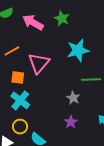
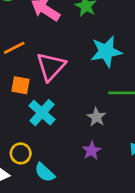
cyan cross: (20, 100) -> (42, 113), moved

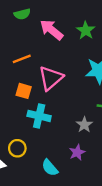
cyan cross: (42, 113) -> (39, 116), turned -35
cyan semicircle: (45, 172) -> (50, 168), moved

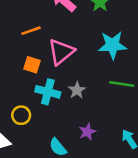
gray star: (84, 125) -> (77, 90), moved
yellow circle: (17, 148) -> (21, 115), moved

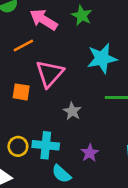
orange line: (31, 31) -> (23, 46), moved
cyan cross: (48, 92) -> (46, 145), moved

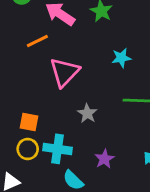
cyan star: (102, 58) -> (121, 58), size x0.6
orange square: (21, 92) -> (29, 122), moved

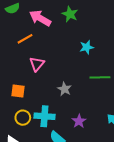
pink triangle: (64, 72) -> (37, 64), moved, size x0.7
orange square: (29, 122) -> (18, 91), moved

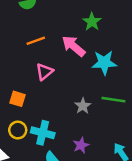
pink arrow: (40, 18) -> (74, 46), moved
cyan star: (87, 47) -> (104, 63), size x1.5
gray star: (64, 89) -> (83, 106), moved

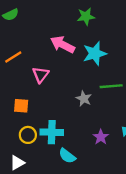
green star: (92, 22) -> (86, 16), moved, turned -30
orange line: (36, 41) -> (13, 57), moved
purple star: (81, 145) -> (101, 137), moved

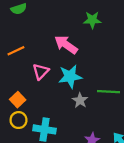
cyan star: (95, 53) -> (70, 76), moved
orange square: (21, 106) -> (18, 100), turned 35
yellow circle: (28, 135) -> (19, 120), moved

